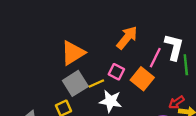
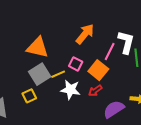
orange triangle: (73, 53) -> (37, 47), turned 45
red arrow: (176, 102) -> (95, 91), moved

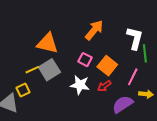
pink line: (110, 52) -> (133, 77), moved
yellow line: (58, 74) -> (32, 70), moved
yellow square: (29, 96) -> (23, 90), moved

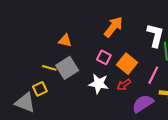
orange triangle: (47, 43) -> (65, 41), size x0.6
yellow line: (32, 70) -> (49, 68), turned 40

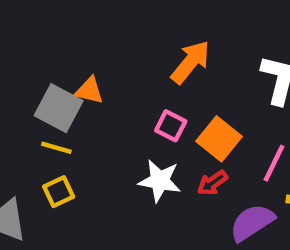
gray square: (67, 68) -> (59, 108), moved, turned -30
yellow square: (40, 89) -> (59, 192), moved

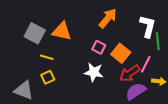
orange triangle: (89, 91) -> (62, 31), size x1.5
gray square: (59, 108) -> (35, 33), moved
red arrow: (212, 183) -> (130, 73), moved, size x1.5

